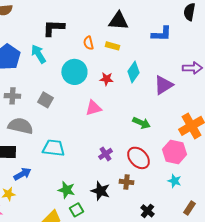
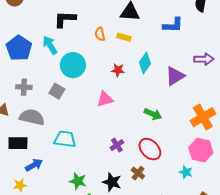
cyan circle: (74, 72) -> (73, 65), moved
pink hexagon: (174, 152) -> (201, 150), moved
brown cross: (126, 182) -> (138, 173), turned 32

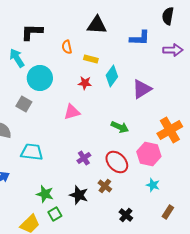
yellow rectangle: (124, 37) -> (91, 59), moved
purple arrow: (204, 59) -> (173, 50), moved
pink hexagon: (201, 150) -> (149, 154), moved

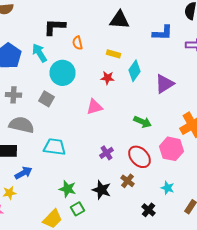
orange semicircle: (67, 47) -> (78, 43), moved
cyan star: (153, 185) -> (168, 188), moved

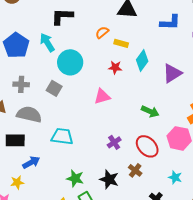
orange semicircle: (78, 43) -> (102, 32), moved, turned 64

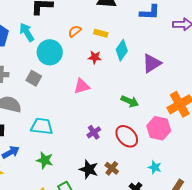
orange semicircle: (102, 32) -> (75, 31), moved
brown cross: (135, 170) -> (112, 168), moved
green star: (75, 178) -> (45, 160), moved

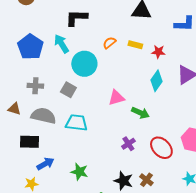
cyan diamond: (122, 50) -> (156, 81), moved
red star: (95, 57) -> (158, 52), moved
green arrow: (130, 101) -> (140, 113), moved
cyan trapezoid: (42, 126) -> (76, 123), moved

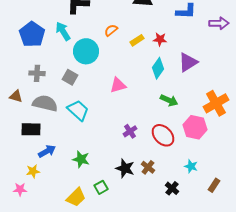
yellow rectangle: (135, 45) -> (137, 40), moved, turned -48
green arrow: (140, 113) -> (169, 100), moved
cyan trapezoid: (76, 123) -> (78, 110), turned 35

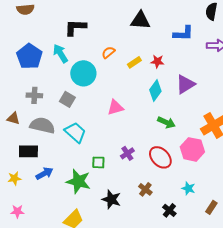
green star: (81, 159) -> (78, 181), size x1.4
black star: (125, 168) -> (111, 199), moved
yellow star: (33, 171) -> (14, 178), moved
green square: (101, 187) -> (98, 162), moved, turned 32

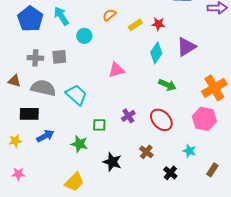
cyan circle: (83, 73) -> (84, 36), size x0.6
gray square: (67, 99) -> (59, 57), moved, turned -35
pink hexagon: (192, 149) -> (204, 119), moved
green star: (78, 181) -> (79, 144), size x0.7

